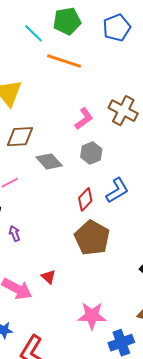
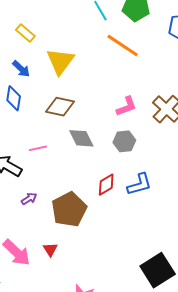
purple arrow: (15, 233) -> (29, 199), turned 63
brown pentagon: (92, 238) -> (69, 209), moved

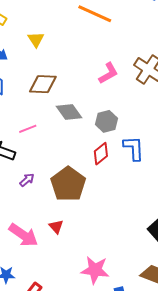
yellow triangle: (60, 61) -> (36, 39), size x0.6
gray hexagon: (124, 141) -> (106, 121), moved
blue L-shape: (139, 184) -> (134, 148), turned -68

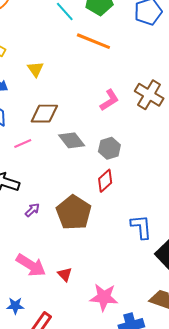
pink line: (28, 129) -> (23, 144), moved
blue L-shape: (134, 148) -> (141, 227), moved
red triangle: (56, 227) -> (65, 274), moved

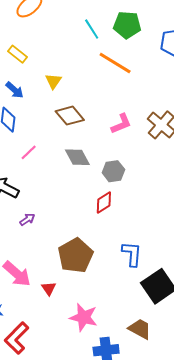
brown diamond: (44, 114) -> (70, 116), moved, turned 40
pink line: (23, 144) -> (29, 152), turned -30
brown pentagon: (74, 212) -> (76, 255), moved

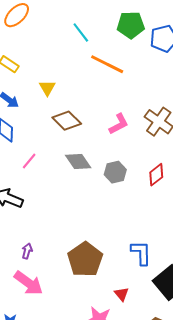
green pentagon: (127, 25) -> (131, 25), moved
red diamond: (104, 203) -> (156, 175), moved
purple arrow: (27, 219) -> (27, 251), moved, turned -35
red triangle: (49, 288) -> (122, 294), moved

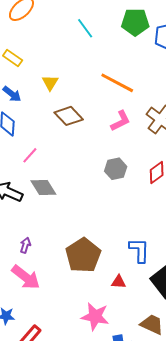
orange line: (107, 64) -> (117, 83), moved
gray diamond: (78, 161) -> (43, 188), moved
red triangle: (122, 294) -> (119, 282), moved, turned -49

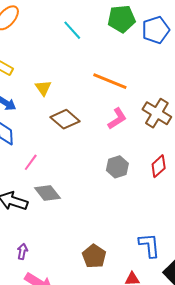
purple arrow: (25, 245) -> (22, 251), moved
brown pentagon: (83, 255) -> (94, 256), size x0.7

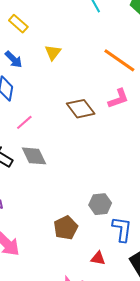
brown diamond: (65, 119) -> (81, 109), moved
gray hexagon: (117, 167) -> (100, 204), moved

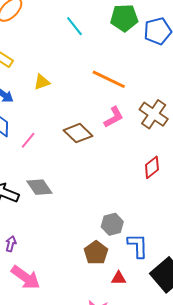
yellow triangle: (53, 53) -> (42, 82), turned 42
pink line: (24, 122) -> (28, 140), moved
brown pentagon: (66, 228) -> (96, 253), moved

